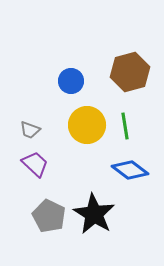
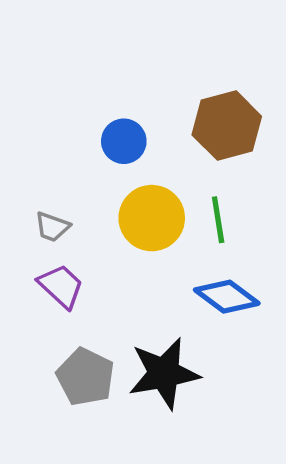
black star: (94, 214) -> (164, 373), turned 30

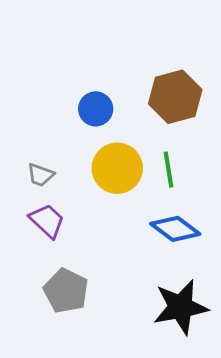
black star: (164, 373) -> (181, 307), moved

